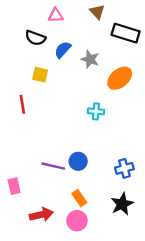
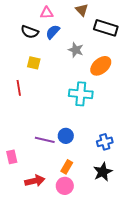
blue semicircle: (63, 50) -> (53, 32), moved
cyan cross: (96, 111) -> (81, 94), size x1.6
orange rectangle: (79, 198) -> (67, 167), turned 64

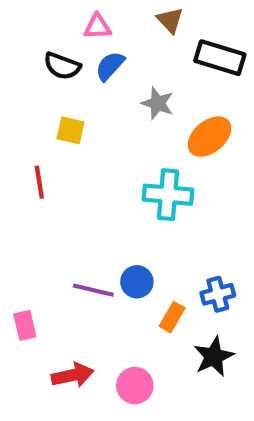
orange rectangle: (67, 167) -> (172, 317), moved

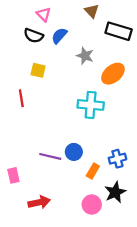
pink triangle: (97, 27) -> (44, 14), moved, turned 48
pink circle: (135, 386) -> (92, 205), moved

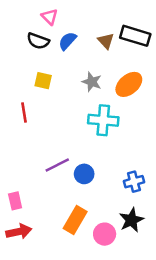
brown triangle: (92, 11) -> (106, 41), moved
gray star: (85, 56) -> (92, 82), moved
purple line: (50, 156) -> (57, 165), moved, turned -40
orange rectangle: (93, 171) -> (75, 220), moved, size x1.5
red arrow: (39, 202) -> (19, 232), moved

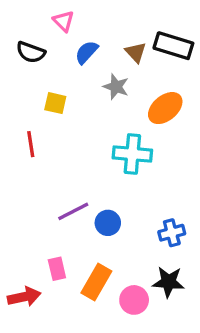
black semicircle: (38, 41) -> (31, 52), moved
gray star: (92, 82) -> (116, 87), moved
pink rectangle: (15, 201) -> (57, 269), moved
black star: (131, 220) -> (169, 282), turned 30

